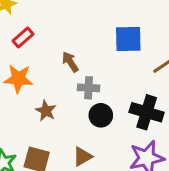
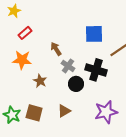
gray cross: (89, 88) -> (68, 66), turned 32
black cross: (147, 112) -> (96, 70), moved

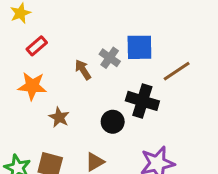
gray cross: (68, 66) -> (110, 58), moved

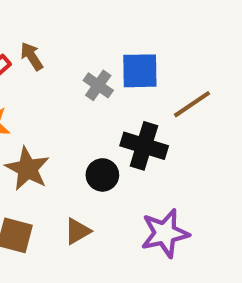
brown arrow: (83, 70) -> (32, 56), moved
brown star: (59, 117) -> (27, 169), size x1.5

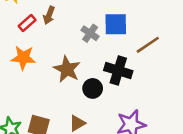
brown arrow: (32, 56) -> (49, 15), turned -126
brown star: (27, 169) -> (67, 69), moved

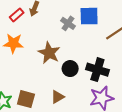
black cross: (118, 71) -> (97, 70), moved

